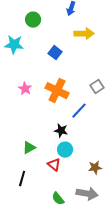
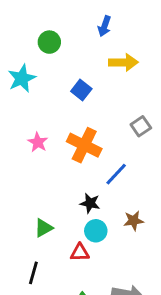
cyan star: (14, 45) -> (22, 78), turned -30
gray square: (97, 87) -> (141, 126), moved
red triangle: (54, 165) -> (80, 253), turned -40
brown star: (95, 168) -> (134, 221), moved

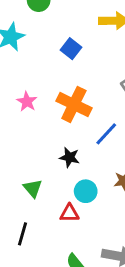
black star: (90, 203) -> (69, 157), moved
green triangle: (44, 228) -> (33, 188), turned -42

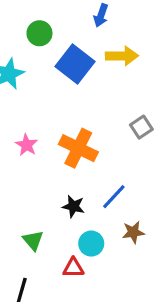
blue square: (71, 49) -> (75, 64), moved, size x1.6
blue line: (106, 134) -> (114, 197), moved

